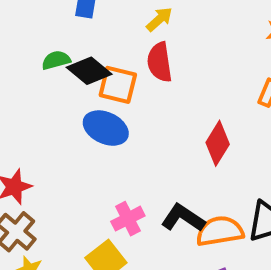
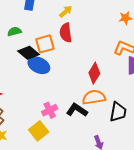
black diamond: (89, 71) -> (29, 53), moved
orange square: (118, 85) -> (45, 44), turned -30
orange semicircle: (220, 231) -> (94, 97), moved

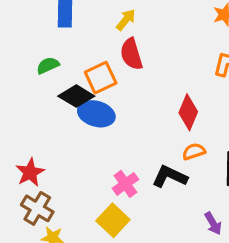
orange semicircle: (94, 97) -> (194, 152), size x0.6

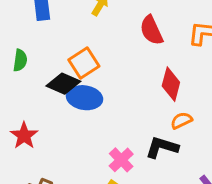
red semicircle: (131, 54) -> (151, 30), moved
green semicircle: (48, 65) -> (20, 60), moved, turned 130
red star: (30, 172) -> (24, 136), moved

